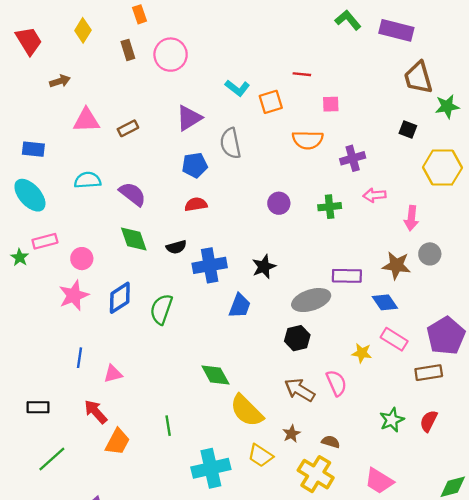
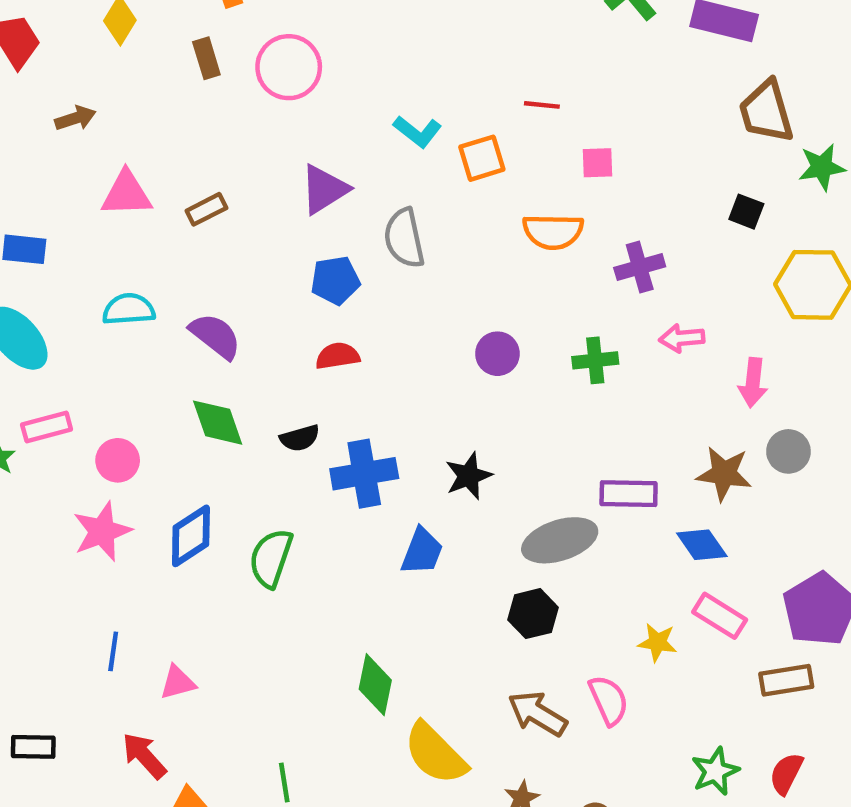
green diamond: (215, 375) -> (375, 685), turned 40

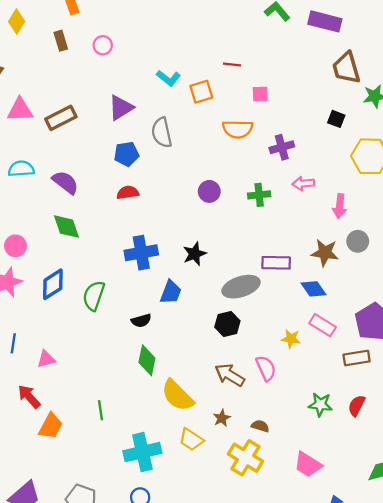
pink circle: (289, 67) -> (103, 45), size x0.6
brown rectangle: (206, 209) -> (61, 118), size x1.5
black semicircle: (300, 438) -> (141, 321), moved
green star: (715, 771) -> (320, 404), turned 30

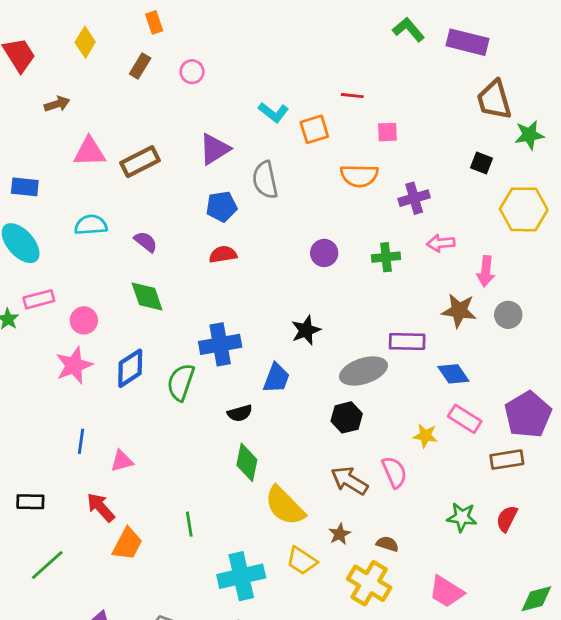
brown rectangle: (61, 41) -> (140, 66), turned 48
purple semicircle: (65, 182) -> (146, 242), size x0.7
blue cross: (141, 253) -> (220, 344), moved
brown star: (325, 253) -> (459, 311), moved

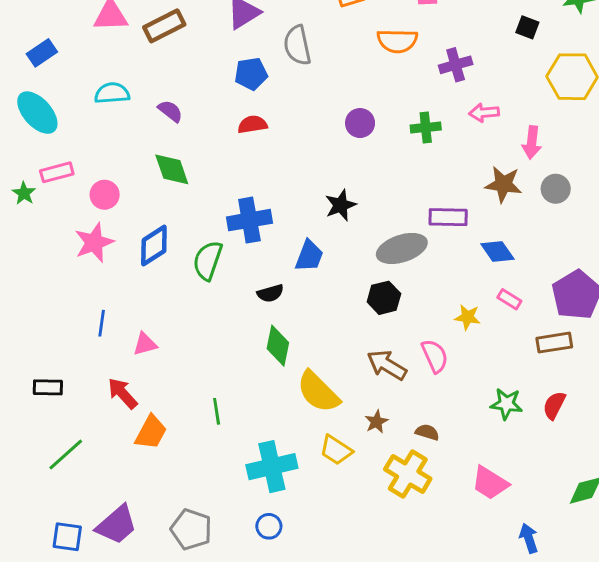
blue rectangle: (25, 187) -> (42, 53), turned -40
pink rectangle: (465, 419) -> (509, 299), size x0.7

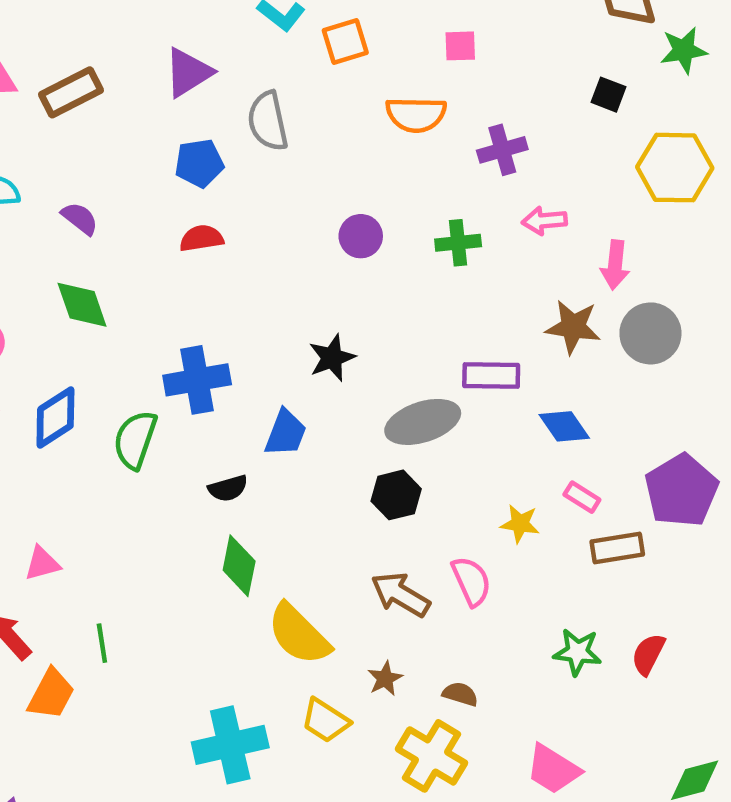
gray circle: (556, 189) -> (650, 333), size x1.4
brown rectangle: (554, 343) -> (617, 548), moved
green line: (217, 411) -> (102, 643), moved

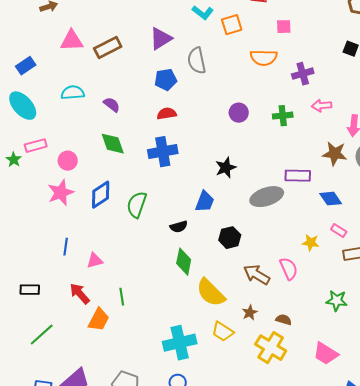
blue cross: (197, 380) -> (163, 152), moved
black hexagon: (396, 495) -> (230, 238), moved

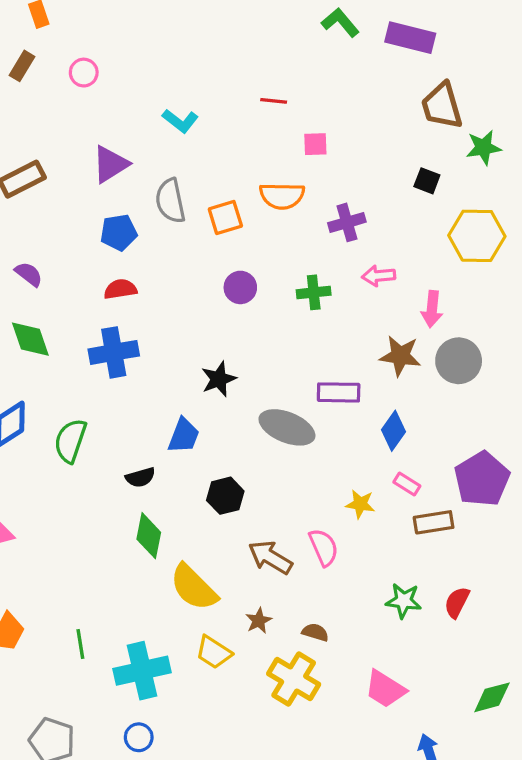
orange square: (232, 25) -> (225, 217), moved
gray ellipse: (267, 197) -> (287, 427), turned 40
blue diamond: (331, 199) -> (394, 431), turned 70
green line: (122, 297) -> (80, 644), moved

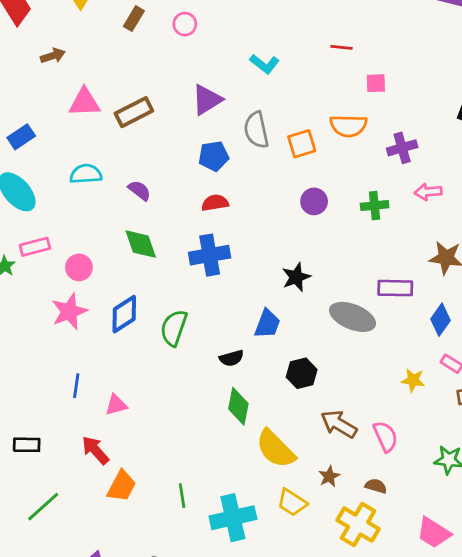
pink semicircle: (324, 547) -> (386, 437), moved

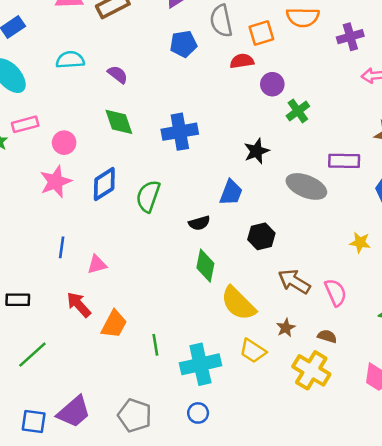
red semicircle: (215, 203) -> (242, 61), moved
green cross: (375, 206) -> (298, 111), moved, turned -30
orange trapezoid: (122, 486) -> (114, 324), moved

